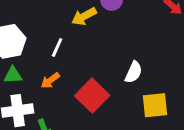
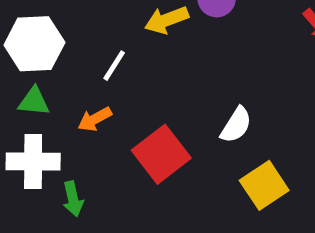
yellow square: (155, 105) -> (264, 185), turned -36

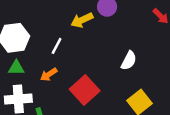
white semicircle: (236, 125) -> (129, 61), moved

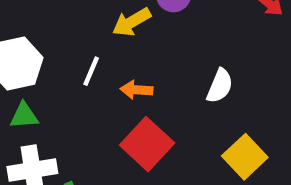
orange arrow: (49, 75) -> (137, 90), moved, turned 42

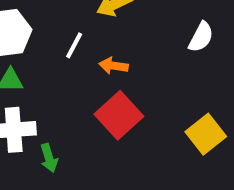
white semicircle: (220, 86) -> (201, 37), moved

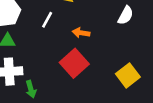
orange arrow: (114, 66) -> (81, 33), moved

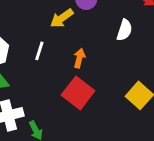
orange arrow: (81, 33) -> (79, 58), turned 105

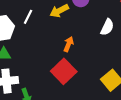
white line: (39, 51) -> (28, 17), moved

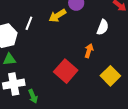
orange arrow: (69, 44) -> (89, 51), moved

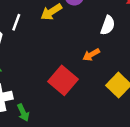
orange arrow: (89, 51) -> (91, 55), turned -136

